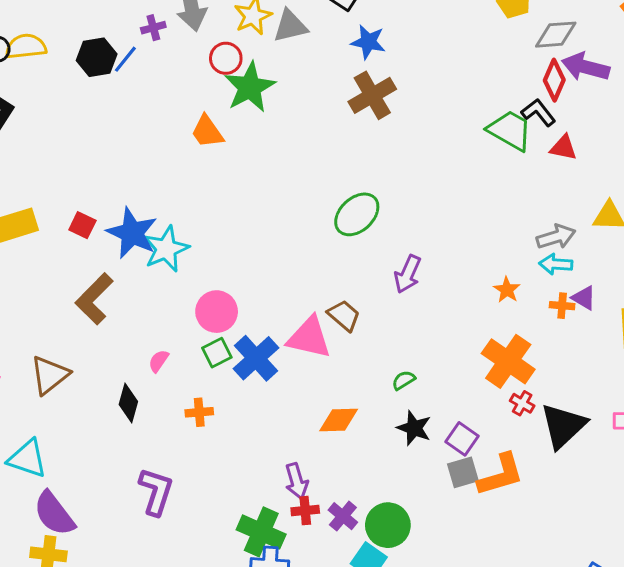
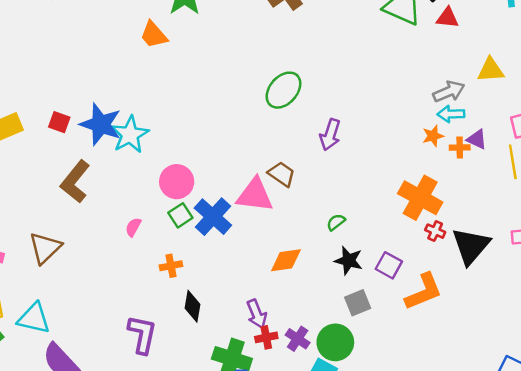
orange star: (507, 290) -> (433, 136), moved, turned 30
black diamond: (128, 403) -> (192, 306), moved
gray square: (463, 472) -> (358, 303), moved

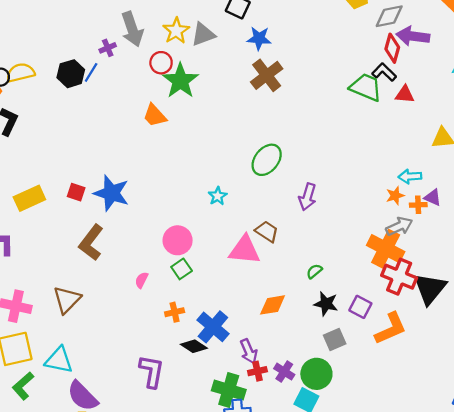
gray arrow: (449, 92) -> (399, 226), moved
cyan star: (130, 135) -> (218, 196), moved, size x0.6
blue cross: (213, 217) -> (213, 327), moved
red cross: (435, 231) -> (399, 277), size x2.0
black diamond: (192, 306) -> (194, 346), turned -65

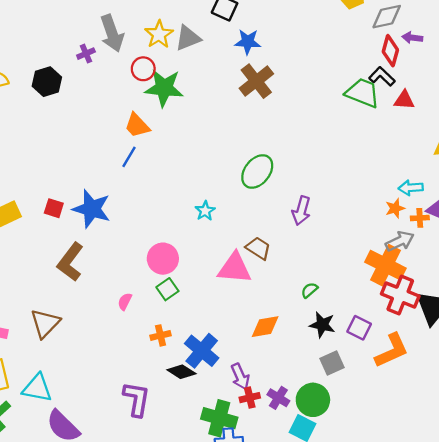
purple arrow: (413, 36) -> (412, 38), size x0.6
blue line: (91, 72) -> (129, 157), moved
green star: (180, 81) -> (164, 88), turned -30

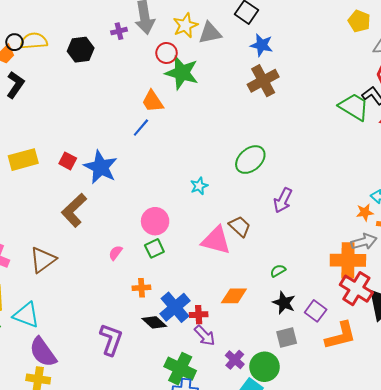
orange cross: (385, 265) -> (348, 260), turned -36
purple arrow: (240, 377) -> (205, 336), turned -30
red cross: (250, 398) -> (199, 315), moved

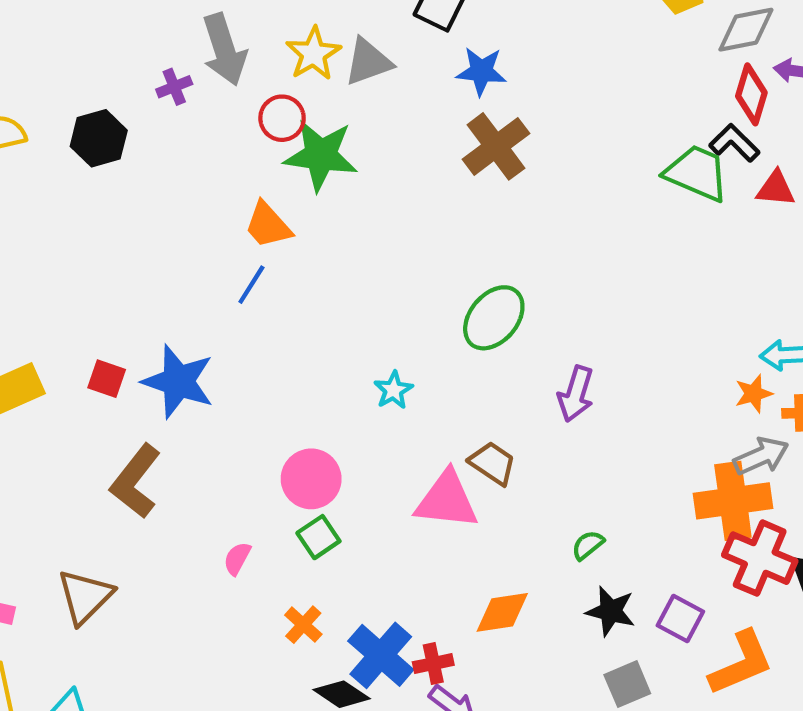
orange cross: (141, 288) -> (303, 625), turned -36

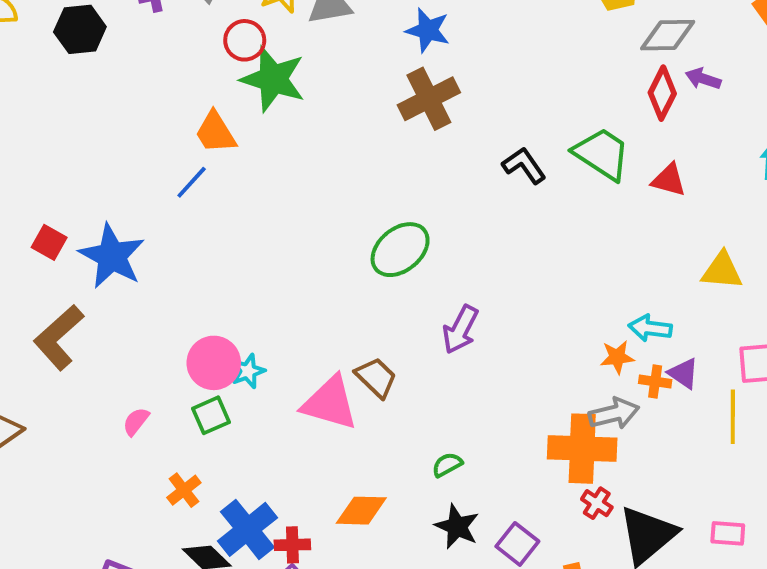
black L-shape: (734, 143) -> (524, 166), moved
cyan star: (393, 390) -> (248, 371), moved
red cross: (760, 558) -> (597, 503), size x0.5

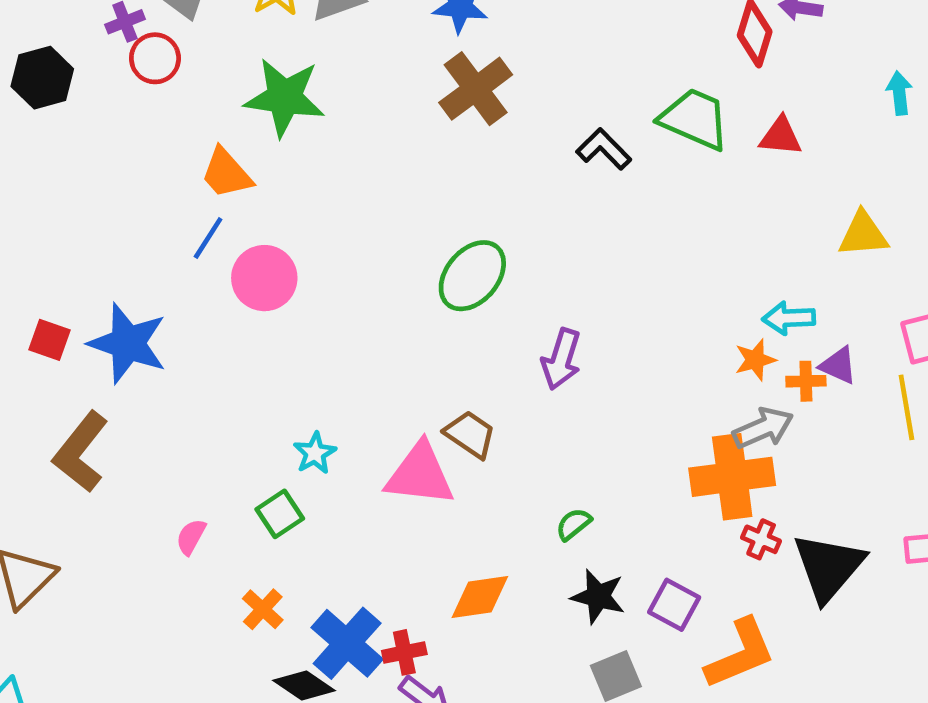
red circle: (245, 40) -> (155, 58), moved
pink circle: (214, 363) -> (264, 278), moved

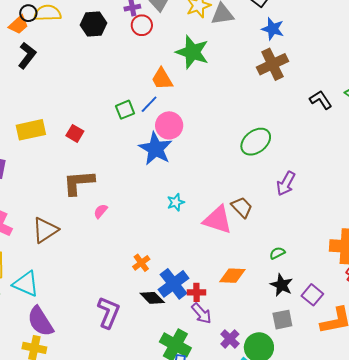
blue star: (128, 343) -> (156, 149), moved
brown L-shape: (81, 452) -> (79, 183), turned 36
green square: (280, 514) -> (125, 110), moved
pink semicircle: (191, 537) -> (101, 211), moved

